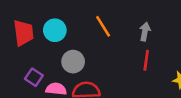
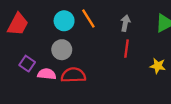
cyan circle: (55, 30) -> (64, 21), moved
red trapezoid: (23, 33) -> (18, 24), turned 35

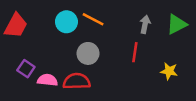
orange line: (88, 18) -> (93, 19), turned -30
gray arrow: (125, 23) -> (145, 24), moved
gray circle: (62, 50) -> (88, 53), moved

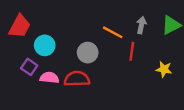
orange line: (93, 19) -> (113, 32), moved
cyan circle: (66, 22) -> (45, 45), moved

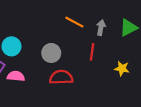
orange line: (113, 32) -> (74, 22), moved
red semicircle: (77, 79) -> (61, 77), moved

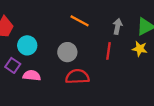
orange line: (74, 22) -> (80, 21), moved
yellow star: (122, 68) -> (140, 49), moved

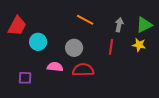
purple square: (13, 65) -> (25, 78), moved, turned -32
pink semicircle: (32, 75) -> (55, 67), moved

